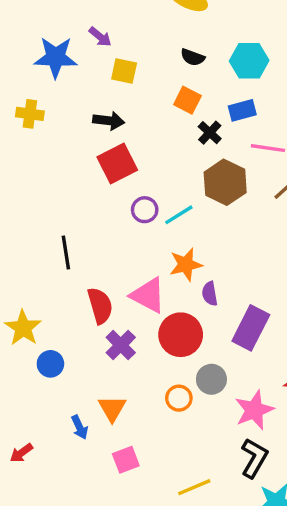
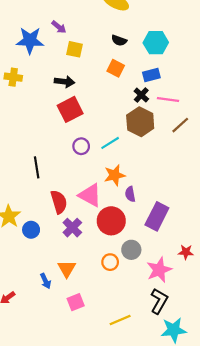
black cross: (210, 133) -> (141, 95), moved
purple circle: (145, 210) -> (81, 146), moved
blue circle: (50, 364) -> (31, 230), moved

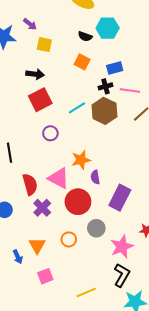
cyan hexagon: (156, 43) -> (108, 28), moved
black cross: (141, 95) -> (106, 86), turned 32
cyan line: (110, 143) -> (77, 108), moved
orange circle: (110, 262) -> (69, 239), moved

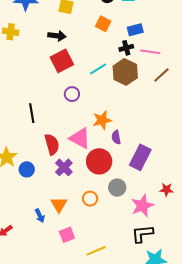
black L-shape: (122, 275) -> (142, 234), turned -125
yellow line: (86, 293) -> (96, 251), moved

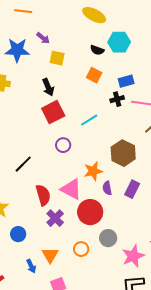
black arrow: (57, 36) -> (48, 87), turned 60
brown hexagon: (125, 72) -> (123, 153), moved
black line: (32, 113) -> (23, 164), turned 54
purple rectangle: (140, 157) -> (132, 189), moved, size x0.7
blue circle: (27, 169) -> (18, 234), moved

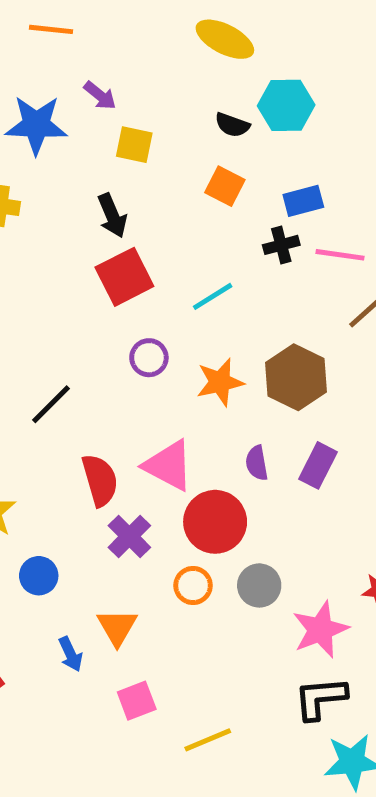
orange star: (93, 171) -> (220, 382), moved
orange circle: (81, 249) -> (193, 585), moved

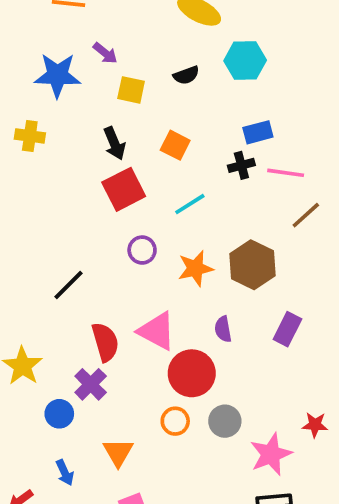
black semicircle: (232, 125) -> (186, 75), moved, turned -40
orange square: (225, 186) -> (175, 145), moved
purple rectangle: (318, 465) -> (287, 329), moved
purple cross: (129, 536) -> (91, 384), moved
blue arrow: (71, 654) -> (65, 473), moved

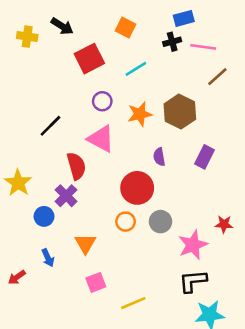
yellow cross: (30, 136) -> (27, 37), moved
black arrow: (114, 143) -> (62, 26), moved, turned -35
pink triangle: (157, 331) -> (101, 139), moved

